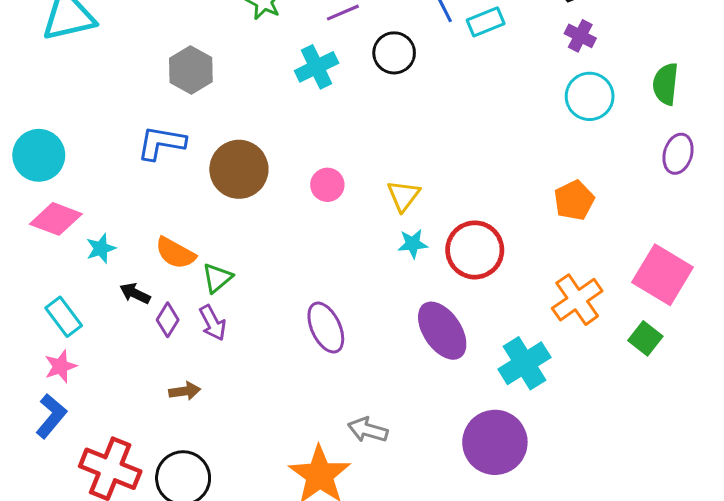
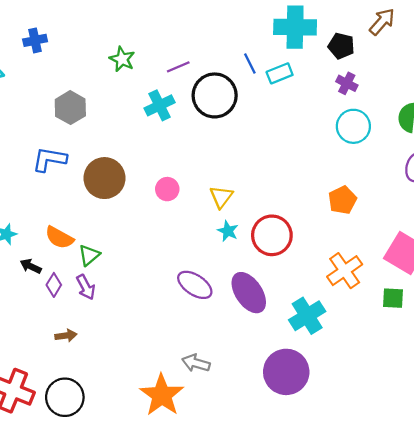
black circle: (394, 53) -> (215, 95), size x1.5
cyan star: (413, 244) -> (228, 231), turned 30
purple ellipse: (326, 328) -> (195, 285), moved, turned -32
green square: (645, 338) -> (393, 298), turned -35

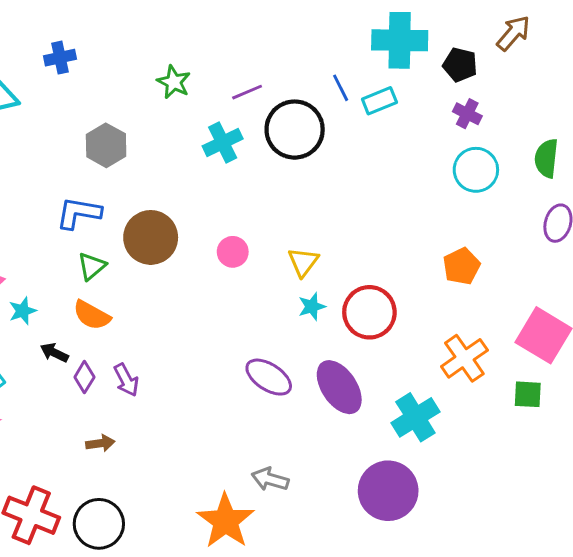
cyan star: (228, 231) -> (312, 307), turned 30
green triangle: (89, 255) -> (92, 266), moved

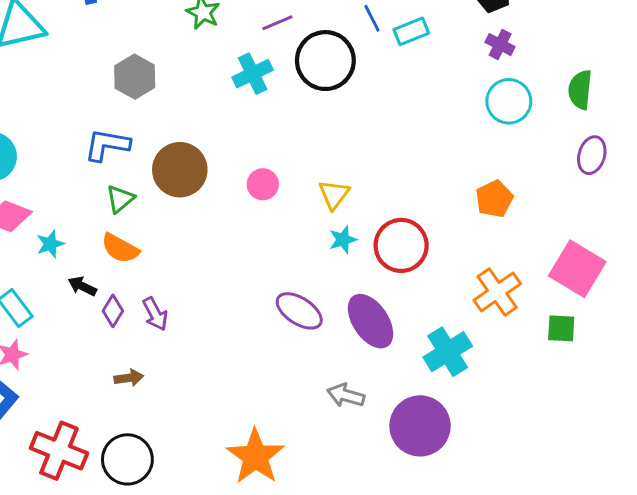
gray arrow: (270, 479) -> (346, 395), moved

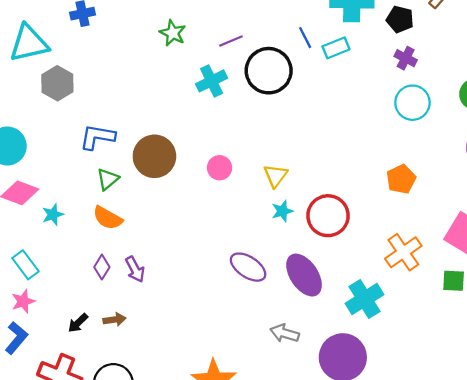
gray hexagon: (135, 77) -> (57, 83), moved
black arrow: (82, 286) -> (78, 323), moved, turned -70

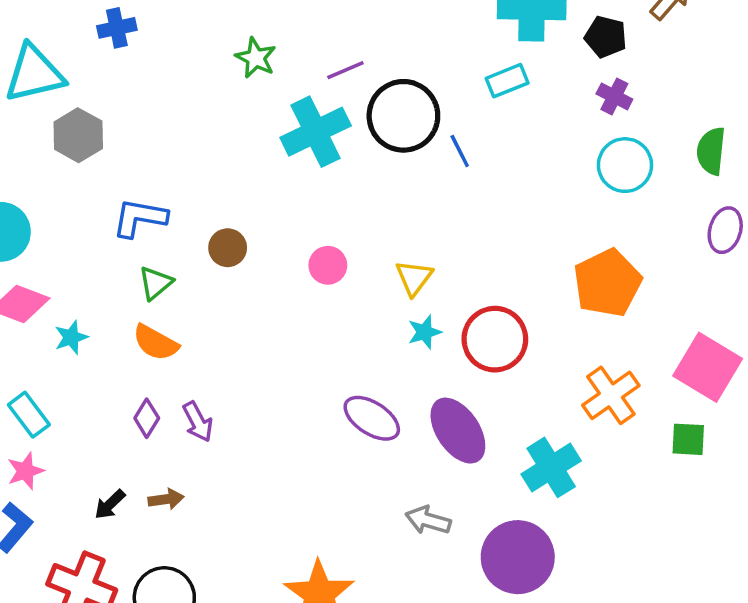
blue line: (305, 38) -> (460, 151), moved
cyan cross: (212, 81) -> (316, 132), size x1.4
brown circle: (154, 156) -> (228, 248), size x0.6
orange pentagon: (401, 179) -> (607, 283), size x1.5

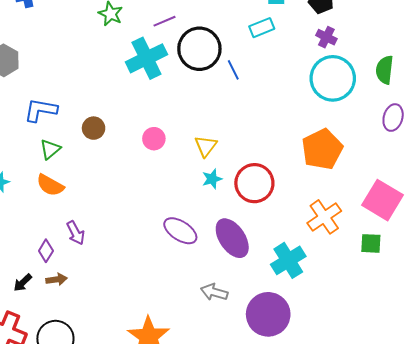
cyan circle: (625, 165) -> (333, 78), size x1.4
purple diamond: (147, 418) -> (46, 251), moved

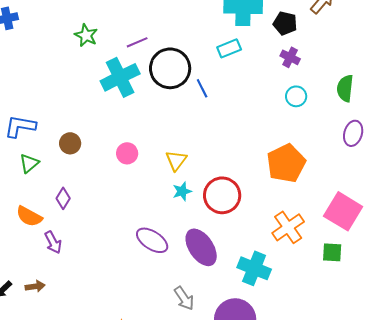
cyan circle: (333, 78) -> (296, 96), size x0.5
orange semicircle: (50, 185) -> (29, 216), moved
purple diamond: (46, 251) -> (63, 198), moved
cyan cross: (288, 260) -> (254, 268), turned -36
gray arrow: (214, 292) -> (184, 298), turned -140

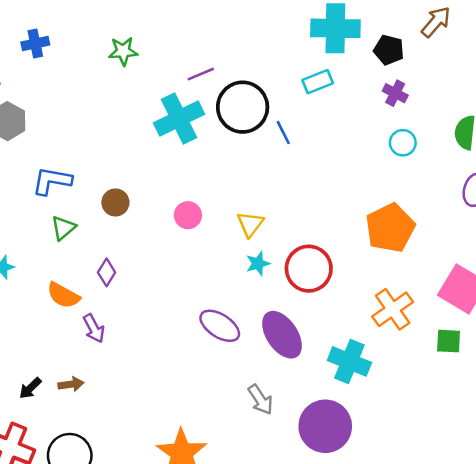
green star: (86, 35) -> (123, 51), moved, turned -30

